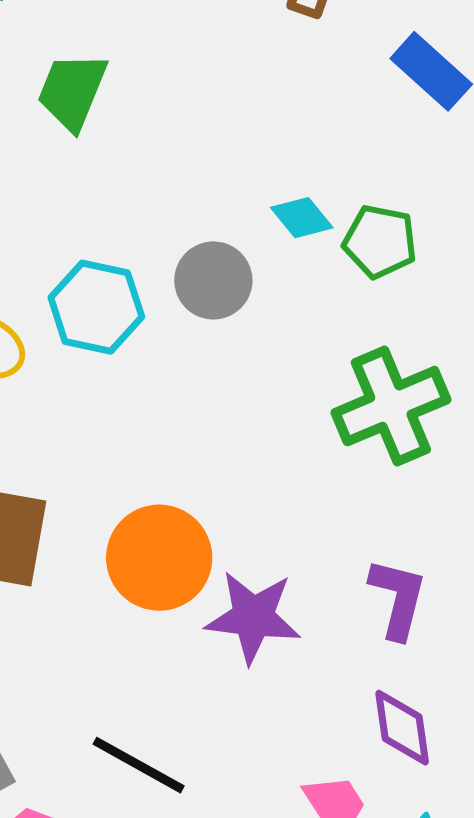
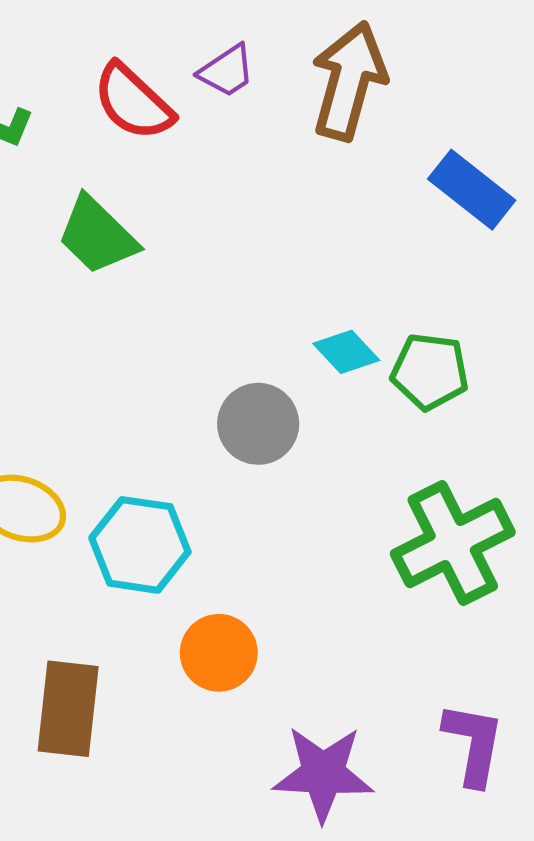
green trapezoid: (72, 91) -> (97, 235), turned -64
cyan hexagon: (96, 307) -> (140, 545), moved
orange circle: (159, 558) -> (219, 653), moved, size x0.7

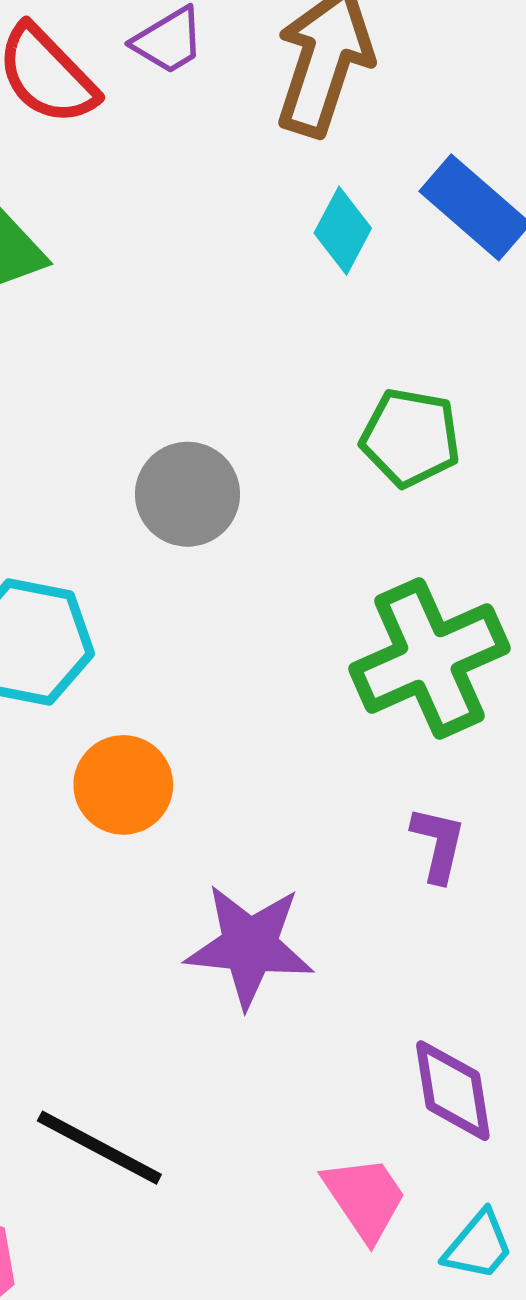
cyan diamond: (346, 352) -> (343, 231), moved, turned 68
purple L-shape: (473, 744) -> (438, 844), moved, size x0.7

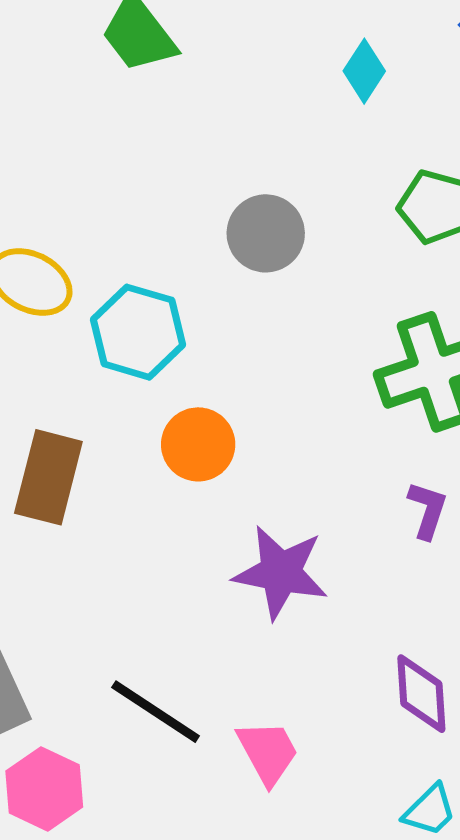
cyan diamond: (343, 231) -> (364, 71), moved
pink trapezoid: (365, 1198) -> (268, 752), moved

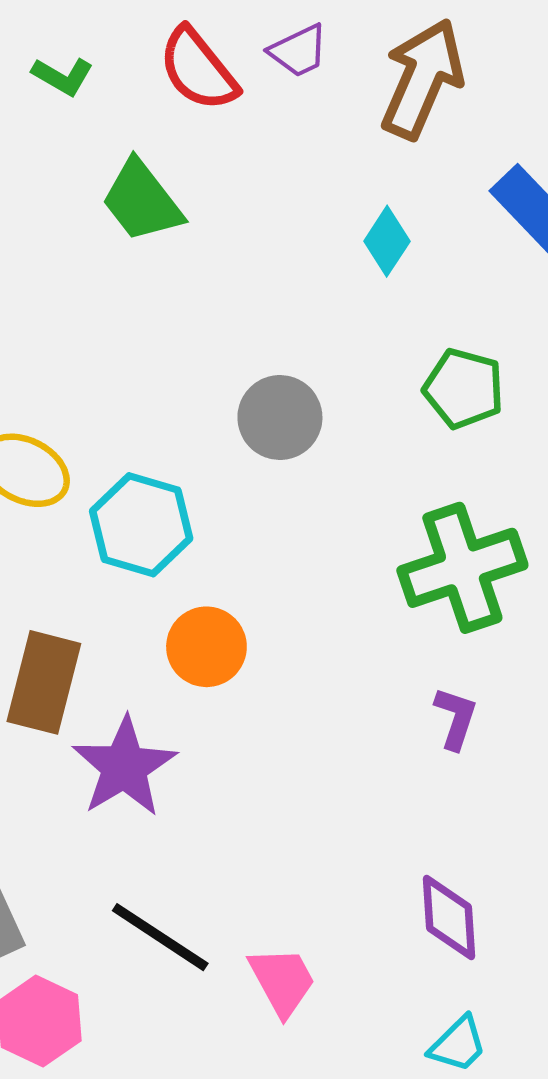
purple star: (281, 572) -> (124, 767), moved, turned 30

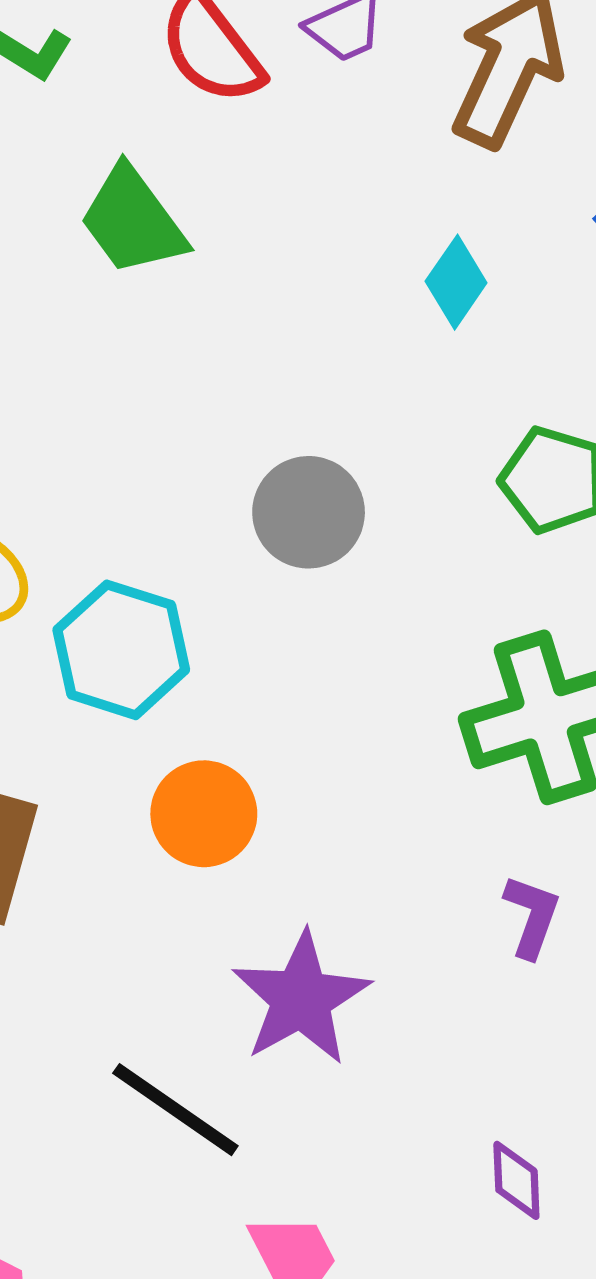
purple star: (124, 767) -> (301, 999), moved
purple diamond: (449, 918) -> (516, 1180), size x0.7
black line: (160, 937) -> (175, 1110), moved

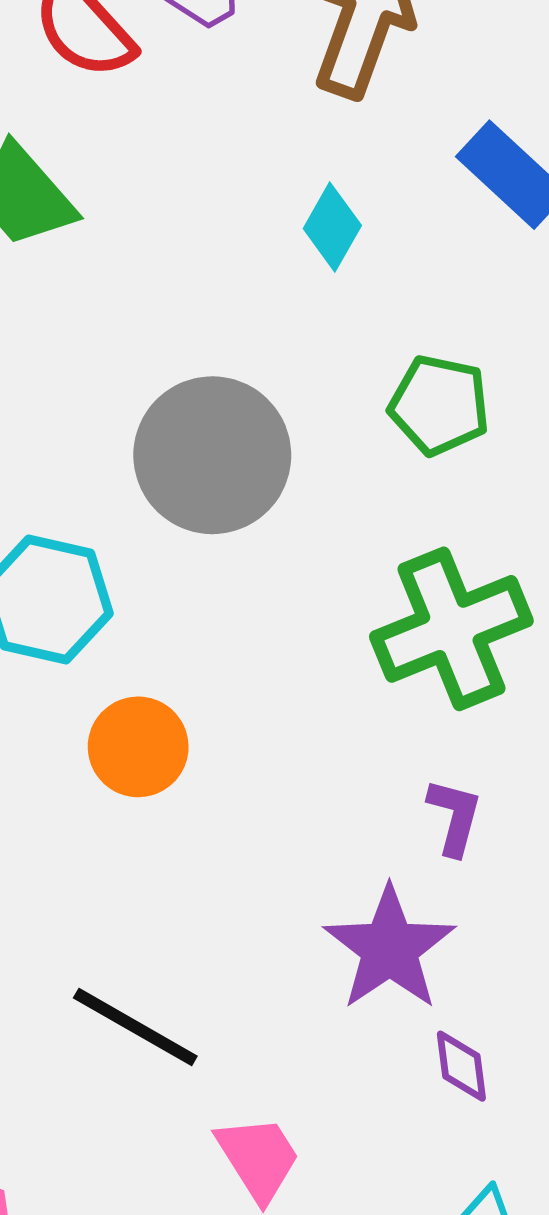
gray circle: (309, 512) -> (212, 455), size x1.5
purple star: (301, 999) -> (390, 948), moved

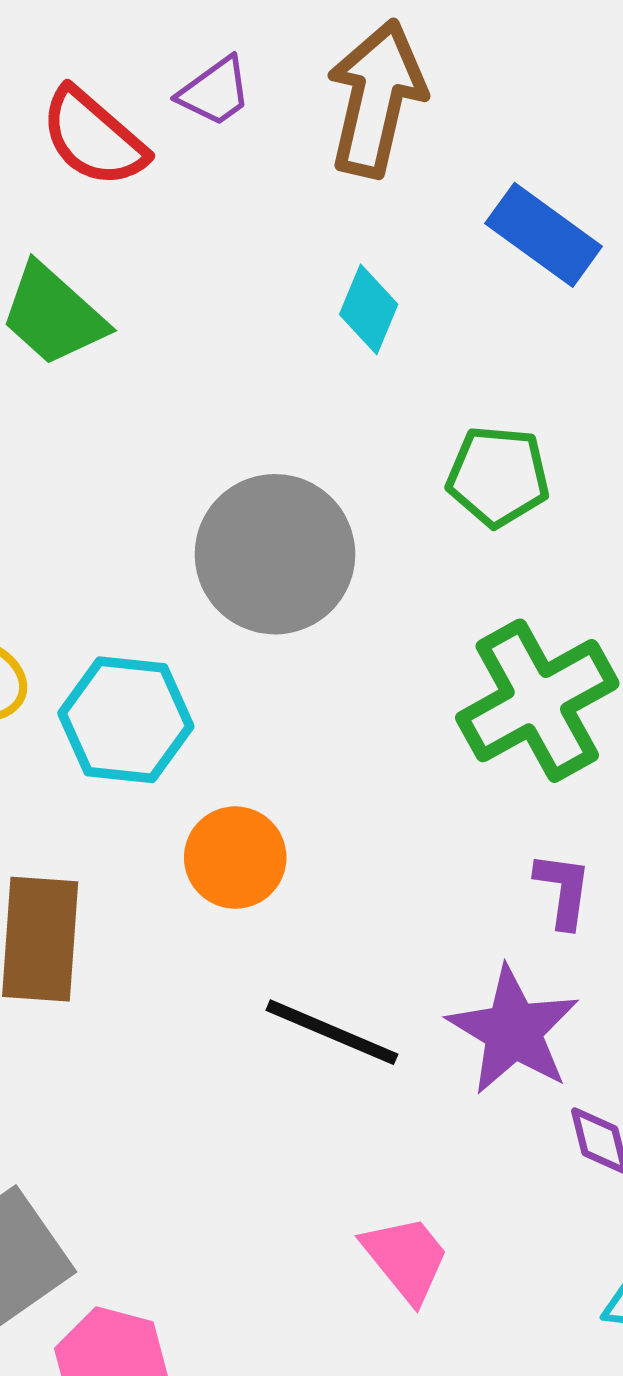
black line: (135, 1027) -> (332, 1032), moved

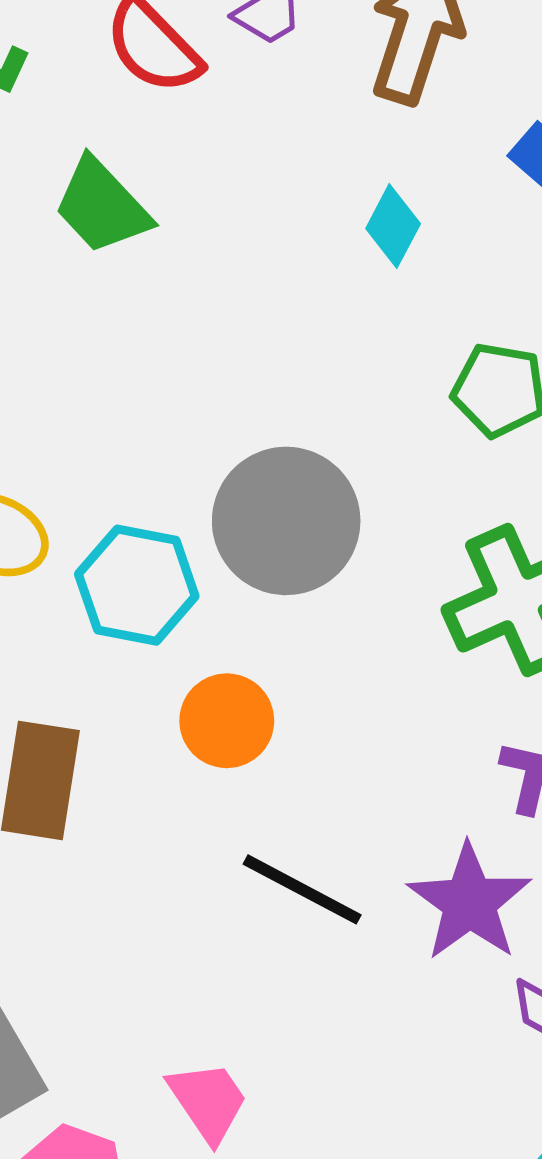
gray circle: (275, 554) -> (286, 521), moved
pink trapezoid: (406, 1258) -> (208, 1101), moved

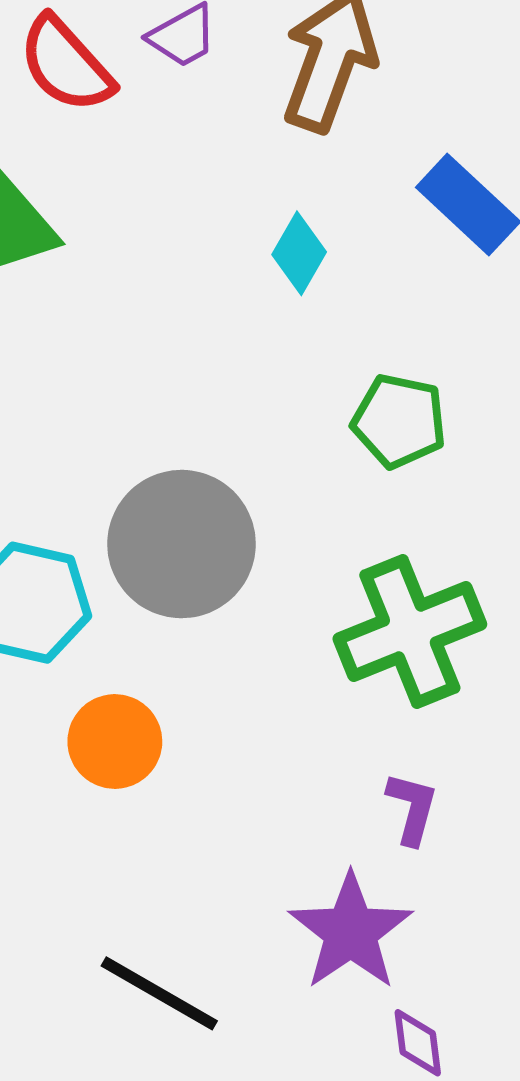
black line: (302, 889) -> (159, 993), moved

